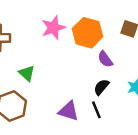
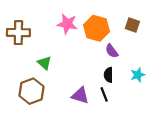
pink star: (53, 28) -> (67, 24), turned 30
black semicircle: (101, 87) -> (108, 75), turned -40

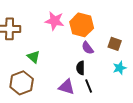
brown square: (132, 25) -> (115, 44), moved
purple semicircle: (112, 51) -> (88, 48), moved
black semicircle: (108, 75) -> (81, 68), moved

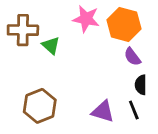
green triangle: (34, 57) -> (51, 46), moved
black semicircle: (81, 68) -> (141, 85), moved

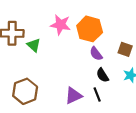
black semicircle: (141, 85) -> (102, 75), turned -32
purple triangle: (103, 111) -> (73, 96), turned -42

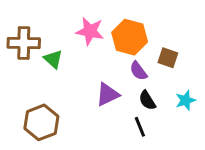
brown square: (125, 49) -> (168, 58), moved
purple triangle: (73, 96) -> (108, 94), moved

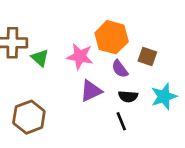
pink star: (90, 31) -> (80, 56), moved
black semicircle: (147, 100) -> (128, 96), turned -54
cyan star: (186, 100) -> (164, 96), size x1.4

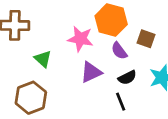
green triangle: (40, 58) -> (43, 59), moved
black semicircle: (128, 96) -> (127, 78), turned -30

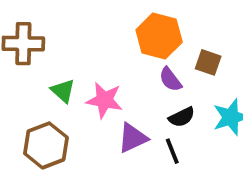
pink star: (80, 39) -> (104, 100), moved
purple triangle: (91, 72) -> (133, 138), moved

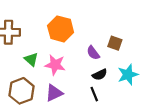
orange hexagon: (159, 36) -> (61, 29), moved
purple triangle: (133, 138) -> (54, 93), moved

